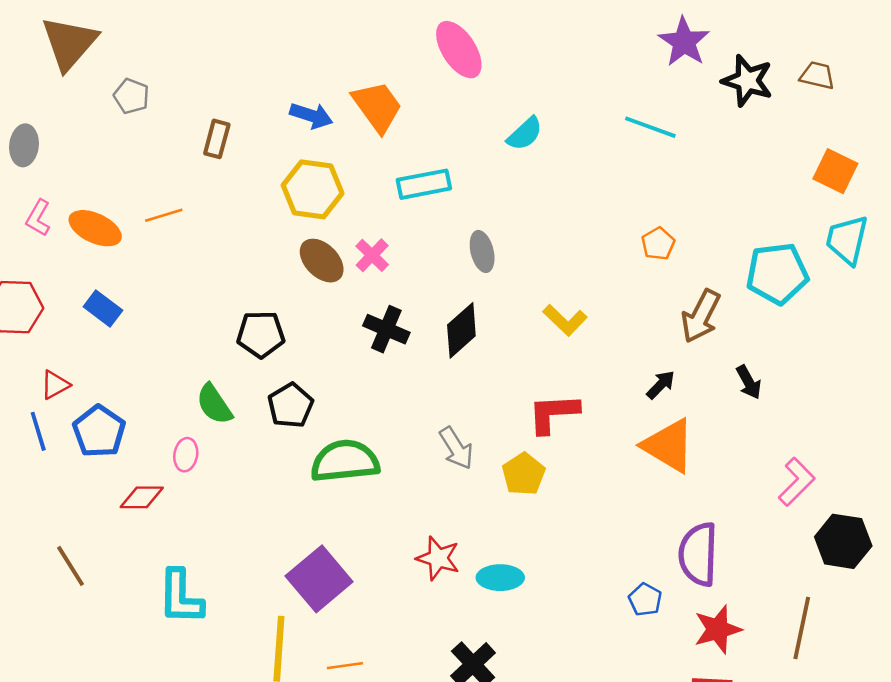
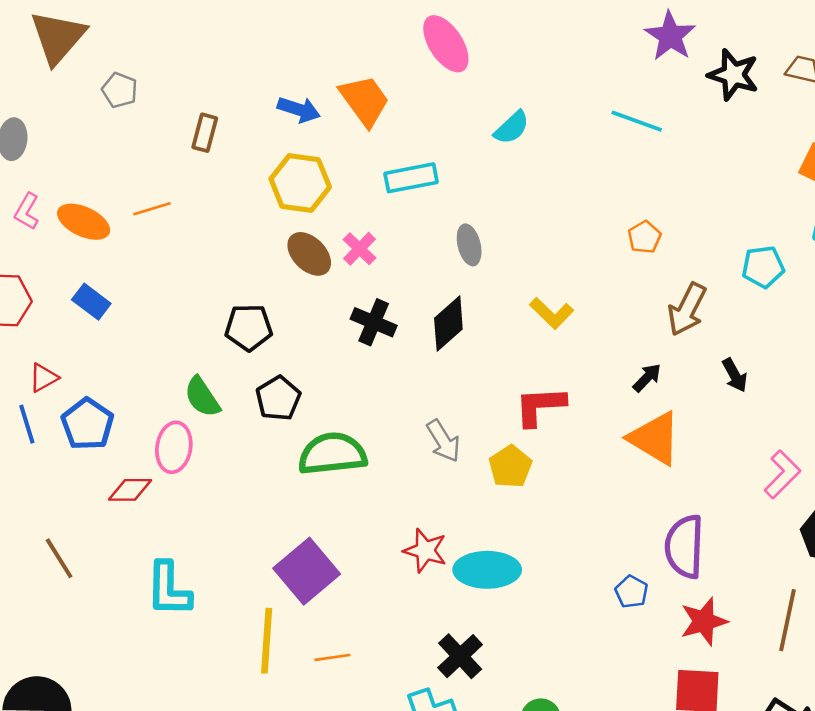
cyan pentagon: (777, 273) -> (763, 267), size x0.7
pink ellipse: (186, 455) -> (174, 447), size x1.5
cyan ellipse: (500, 578) -> (487, 570), size x1.4

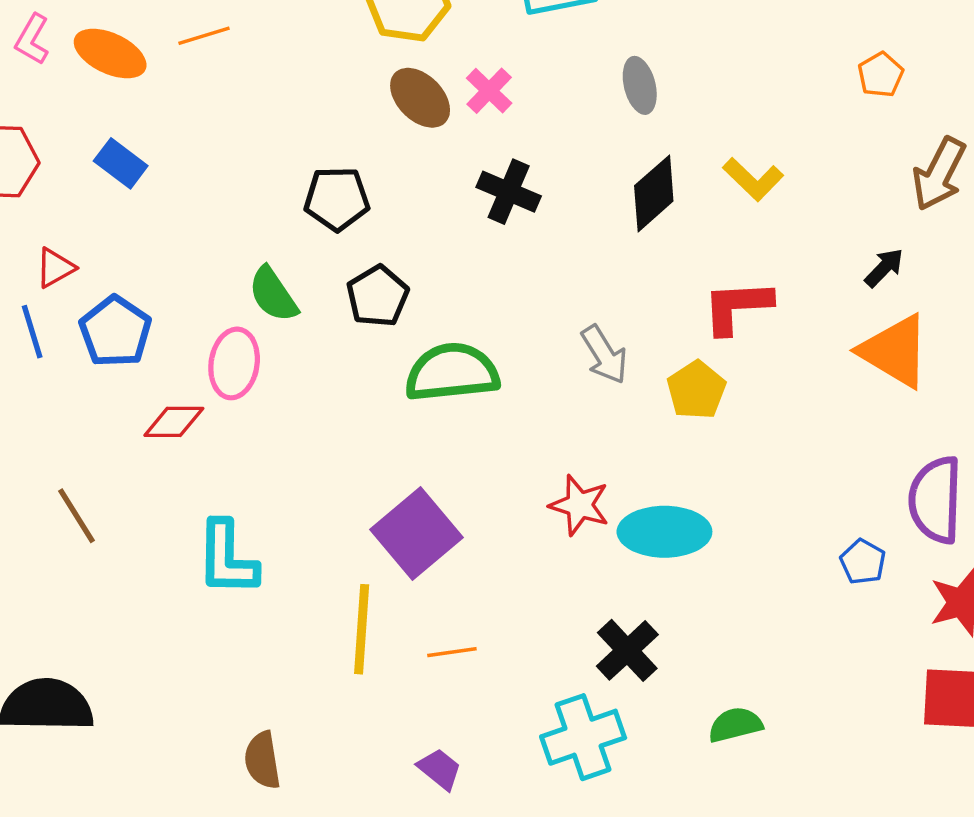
black diamond: (448, 324) -> (654, 193), moved

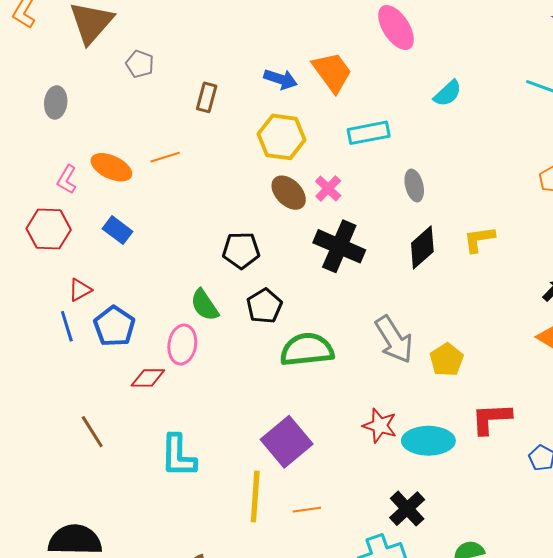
pink L-shape: (32, 39) -> (67, 179), moved
yellow L-shape: (753, 179) -> (479, 239), turned 128
black cross: (509, 192) -> (339, 246), size x1.4
red L-shape: (737, 307) -> (491, 418), moved
gray arrow: (604, 355) -> (394, 339), size x1.4

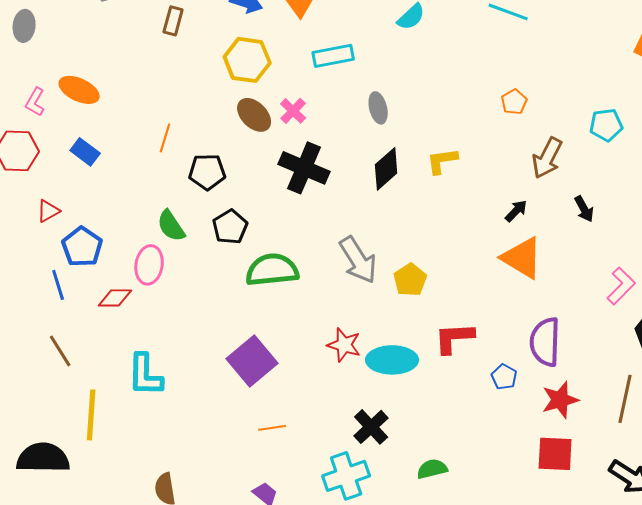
orange line: (165, 157) -> (165, 138), moved, turned -56
blue line: (67, 326) -> (58, 285), moved
yellow line: (255, 496) -> (91, 415), moved

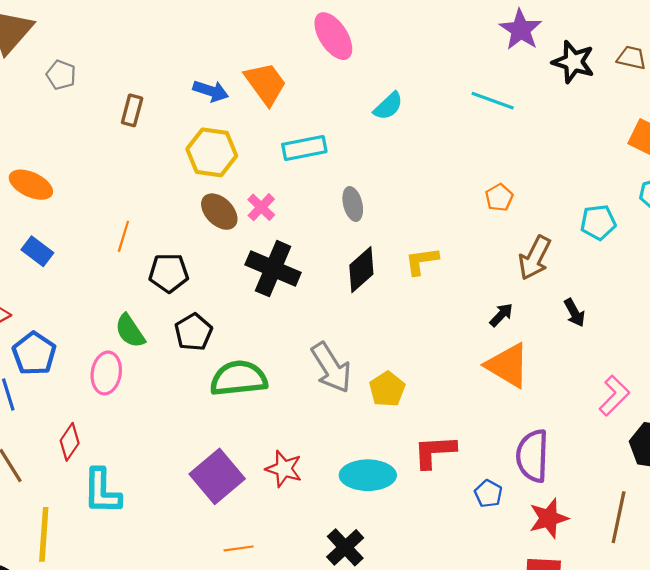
red diamond: (115, 298) -> (70, 442), moved, turned -56
red star: (344, 345) -> (284, 469), moved

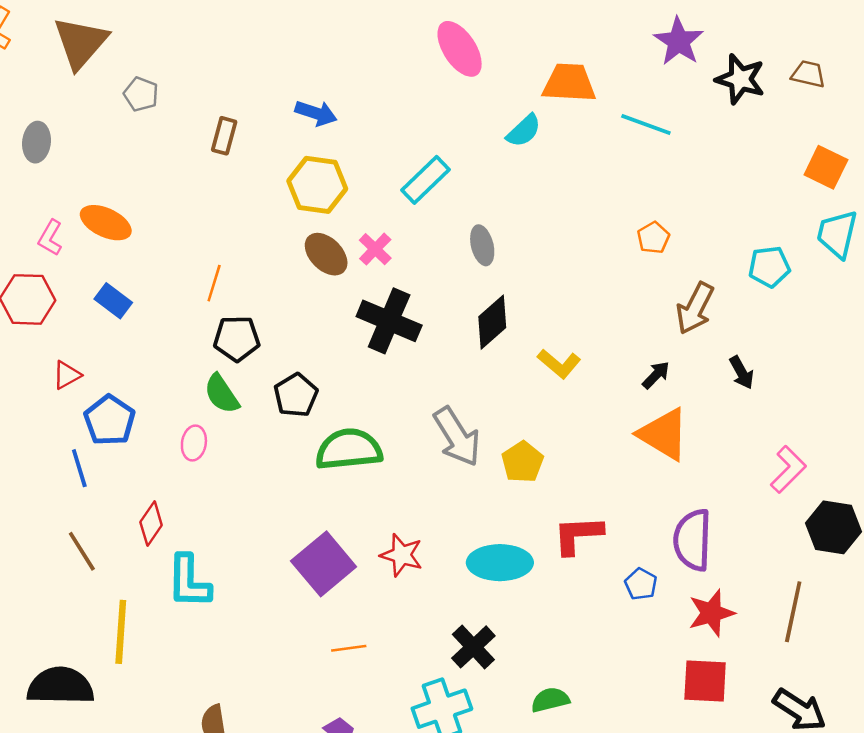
orange trapezoid: (266, 83) -> (569, 83), moved, turned -51
cyan rectangle: (304, 148) -> (426, 180), turned -33
yellow L-shape: (422, 261) -> (559, 364), moved, turned -132
black pentagon: (169, 273) -> (237, 338), moved
pink ellipse: (106, 373) -> (194, 443), size x0.7

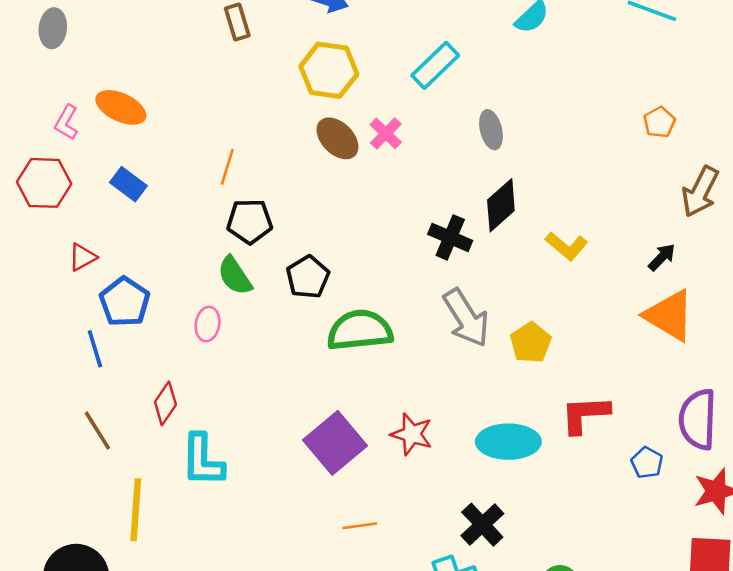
brown rectangle: (224, 136) -> (237, 22), turned -32
black cross: (389, 321) -> (450, 237), moved, size x0.7

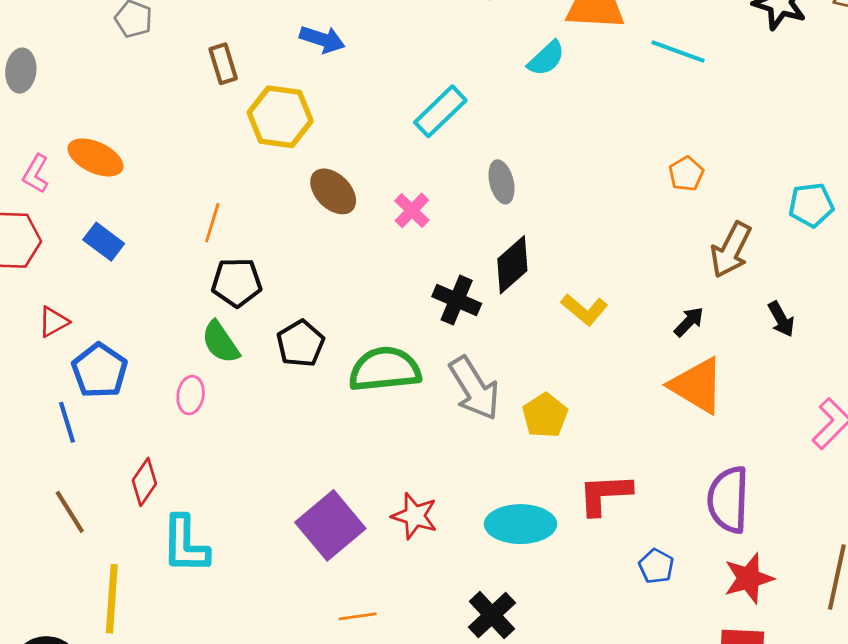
yellow hexagon: (329, 70) -> (280, 117), moved
pink cross: (386, 133) -> (412, 210), moved
green semicircle: (360, 330) -> (385, 369), moved
blue pentagon: (647, 463) -> (656, 566), moved

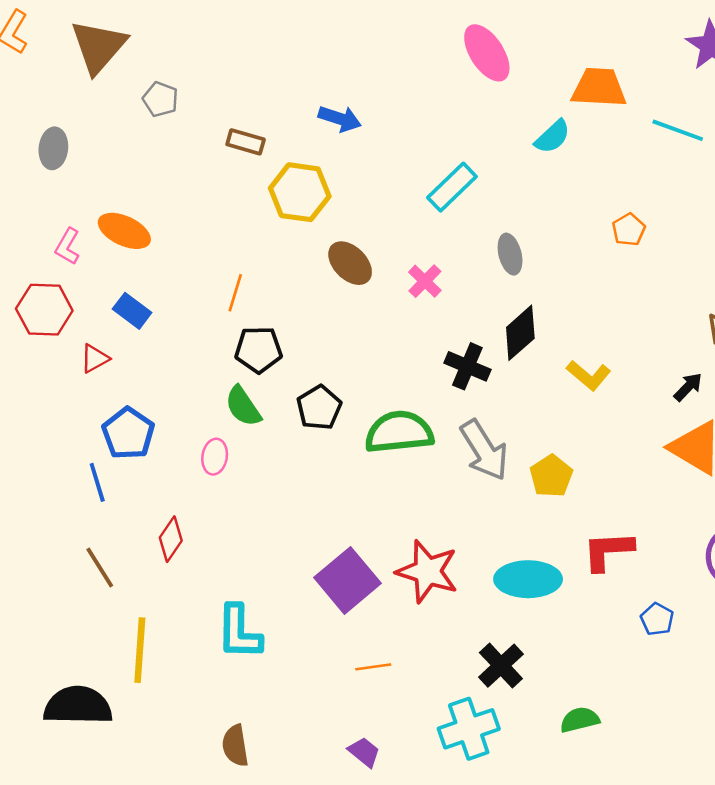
brown rectangle: (223, 64) -> (246, 142), turned -57
orange pentagon: (686, 174) -> (629, 230), moved
red triangle: (53, 322) -> (95, 359), moved
red star: (415, 516) -> (427, 571), size x1.4
cyan L-shape: (185, 544) -> (239, 632), moved

